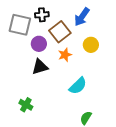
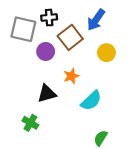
orange star: (65, 55) -> (71, 76), moved
black triangle: (40, 67) -> (47, 94), moved

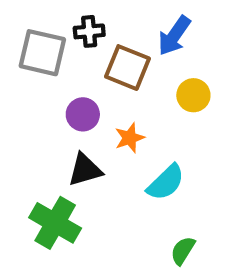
brown square: (70, 37) -> (127, 68), turned -30
purple circle: (46, 51) -> (83, 114), moved
green cross: (30, 123) -> (55, 223), size x1.6

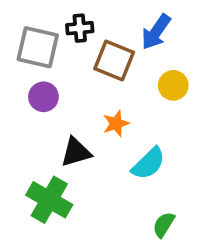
purple circle: (83, 114) -> (43, 97), moved

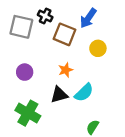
black cross: (80, 28) -> (45, 16), turned 32
purple circle: (43, 97) -> (25, 72), moved
black triangle: (76, 152) -> (59, 95), moved

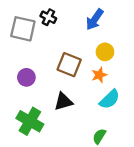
brown square: (65, 34) -> (69, 65), moved
orange star: (66, 70) -> (99, 75), moved
cyan semicircle: (84, 93) -> (110, 99), moved

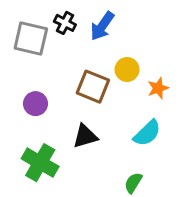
blue arrow: (95, 20) -> (102, 26), moved
yellow circle: (105, 52) -> (127, 70), moved
orange star: (99, 75) -> (158, 88), moved

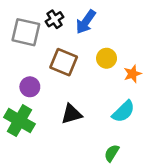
black cross: (65, 23) -> (55, 19), turned 30
brown square: (93, 87) -> (64, 62), moved
green cross: (40, 163) -> (19, 121), moved

